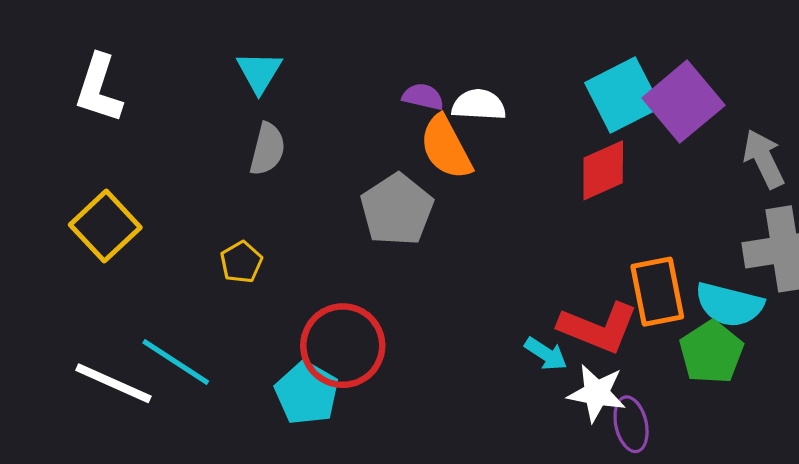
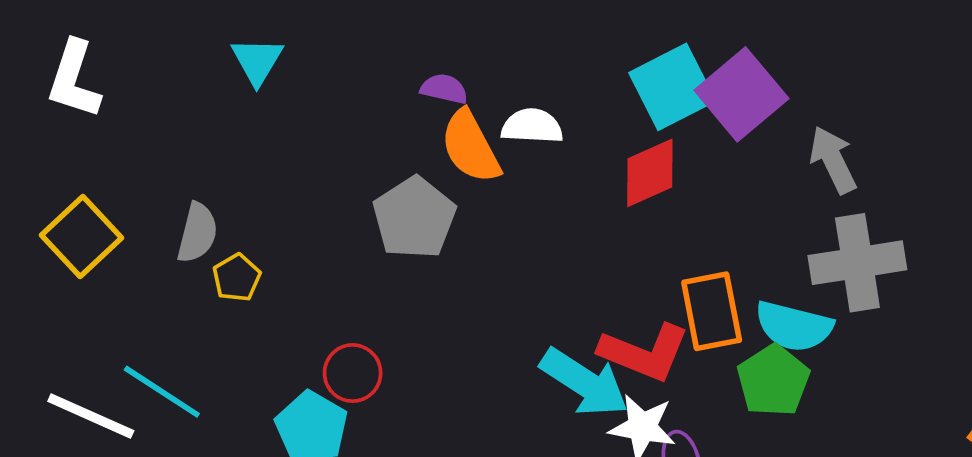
white semicircle: (479, 105) -> (532, 126), moved
gray semicircle: (267, 149) -> (197, 233), moved
red circle: (343, 346) -> (353, 373), size x0.6
cyan arrow: (546, 354) -> (584, 382), size x1.8

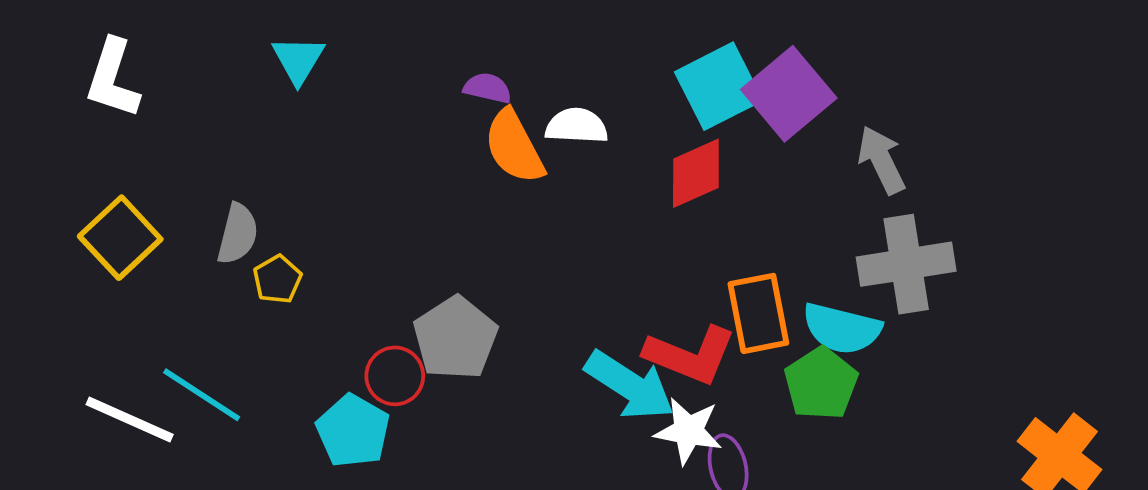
gray pentagon: (414, 218) -> (455, 338), moved

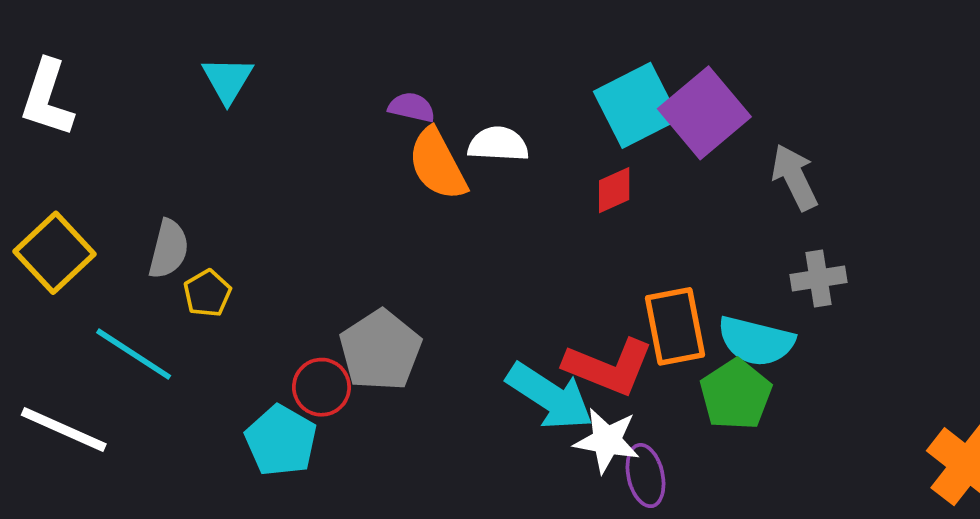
red diamond: (696, 173) -> (614, 190), size x0.7
gray cross: (906, 264) -> (819, 279), size x0.6
cyan line: (202, 395) -> (134, 354), moved

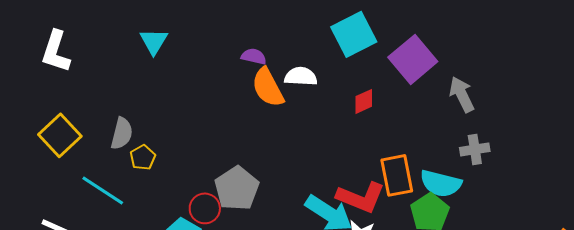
cyan square: (636, 105) -> (354, 34), moved

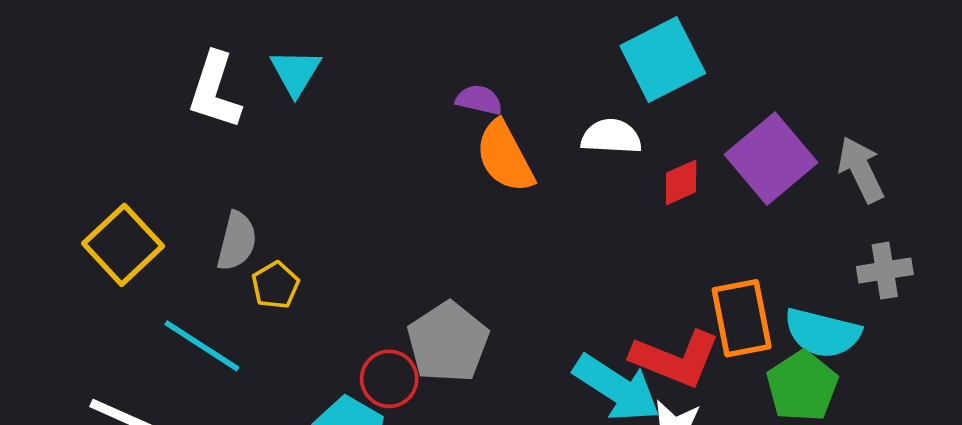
white L-shape: (56, 51) -> (215, 91), moved
purple square: (413, 59) -> (771, 159), moved
white semicircle: (301, 76) -> (611, 137), moved

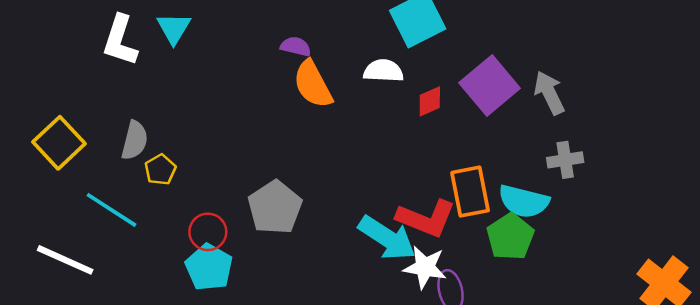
red circle: (389, 379) -> (208, 232), moved

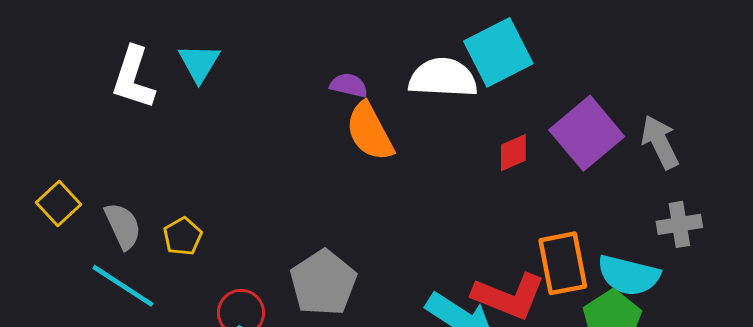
white semicircle: (383, 71) -> (443, 78), moved, size x1.4
gray semicircle: (135, 140) -> (123, 226), moved, turned -39
yellow square: (59, 143) -> (58, 203), size x0.7

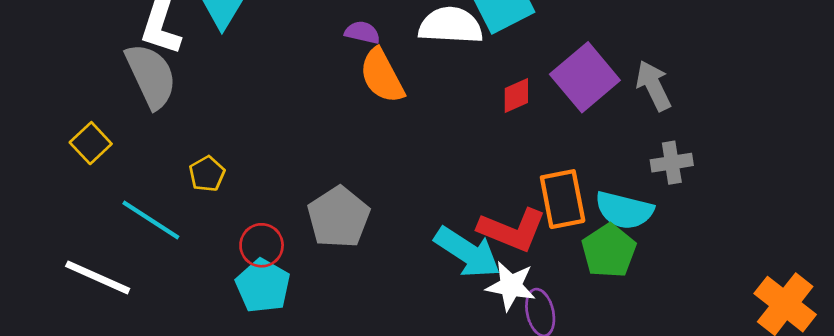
gray semicircle: (123, 226) -> (151, 76), moved, size x1.5

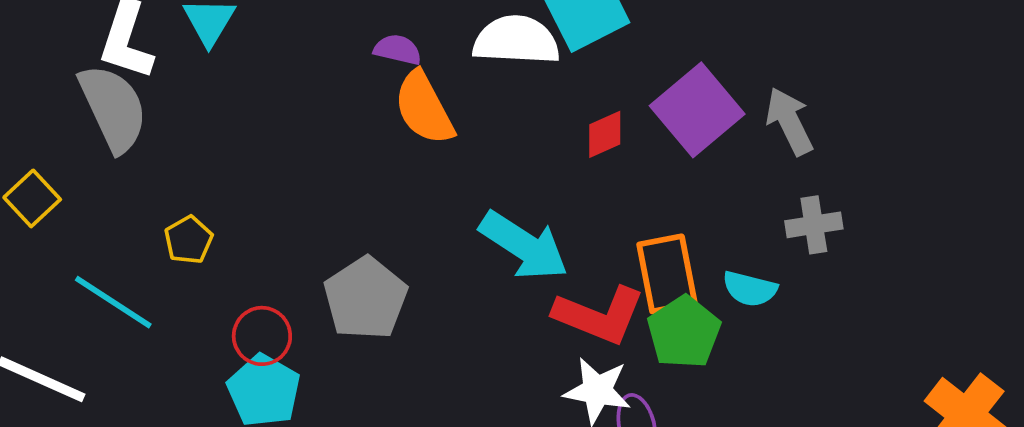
cyan semicircle: (624, 210) -> (750, 289), size x0.7
green pentagon: (609, 251) -> (684, 332), moved
cyan arrow: (467, 252) -> (524, 246), moved

